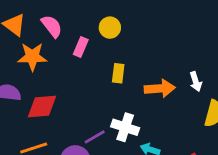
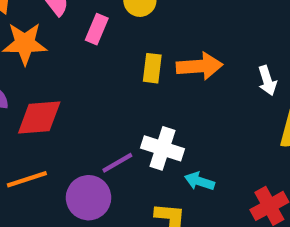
orange arrow: (160, 88) -> (200, 66), moved

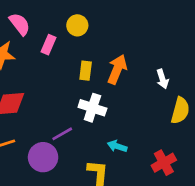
orange arrow: (200, 66) -> (117, 69), turned -64
white cross: (163, 148) -> (92, 108), moved

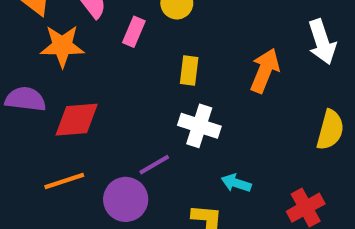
orange arrow: (117, 69) -> (265, 71), moved
white arrow: (162, 79) -> (322, 42), moved, size x1.5

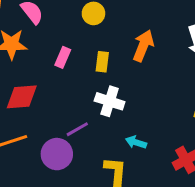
pink rectangle: (134, 32) -> (63, 57), moved
orange arrow: (265, 71) -> (143, 46), moved

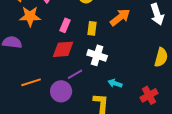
orange arrow: (143, 46) -> (120, 17), turned 30
red diamond: (22, 97) -> (63, 49), moved

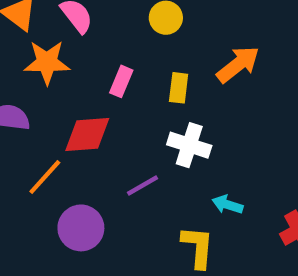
red diamond: (63, 49) -> (87, 134), moved
orange line: (31, 82) -> (45, 177), moved, turned -30
purple circle: (61, 91) -> (81, 228), moved

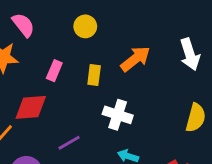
white cross: (189, 145) -> (118, 115), moved

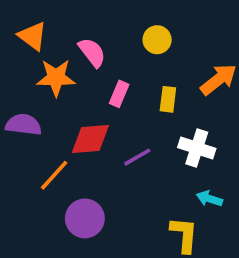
pink semicircle: (23, 25) -> (92, 52), moved
purple line: (69, 143) -> (137, 157), moved

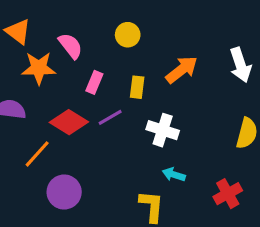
red diamond: (90, 139) -> (69, 122), turned 36
purple line: (137, 157) -> (110, 117), moved

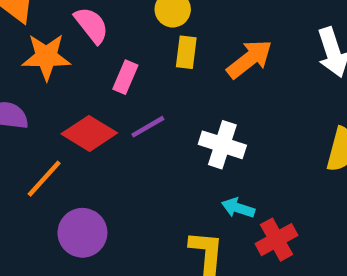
yellow rectangle: (137, 87) -> (186, 52), moved
red cross: (228, 194) -> (277, 240), moved

